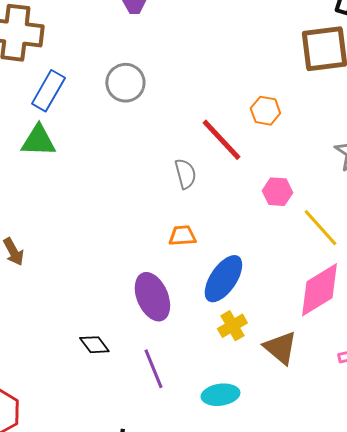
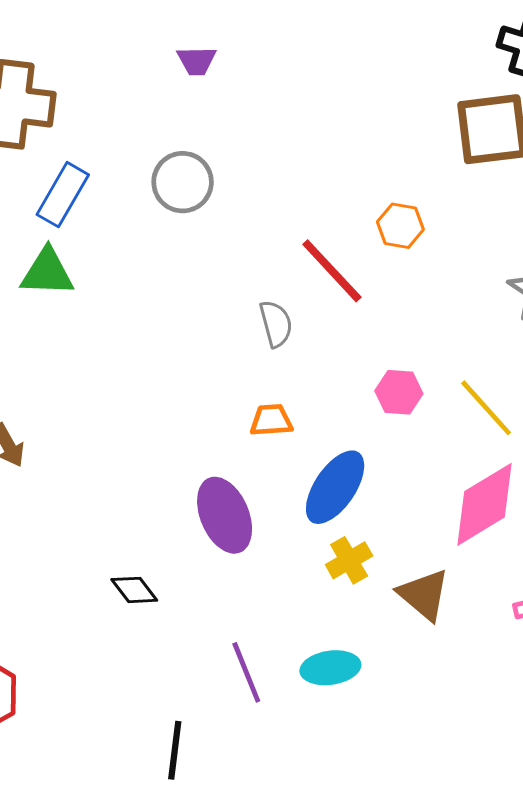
pink hexagon: (277, 192) -> (399, 392), moved
purple line: (153, 369) -> (246, 672), moved

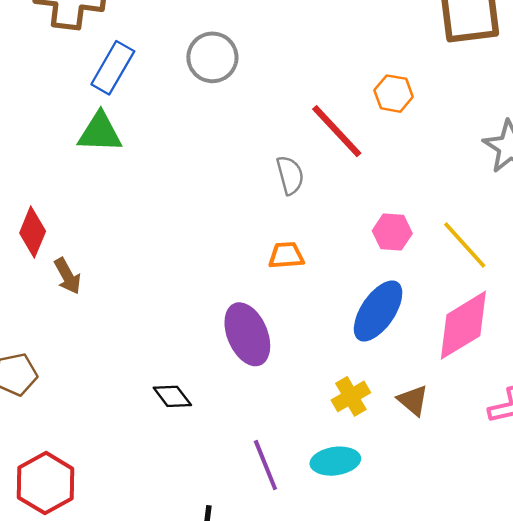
blue ellipse: (335, 487) -> (378, 311), moved
yellow cross: (349, 560) -> (351, 396), moved
brown triangle: (424, 595) -> (413, 400), size x0.7

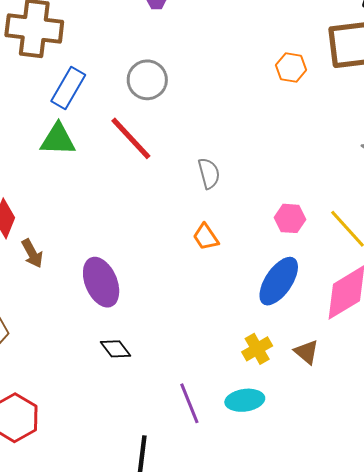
orange hexagon: (394, 94) -> (291, 68), moved
red line: (337, 131) -> (131, 138), moved
orange trapezoid: (286, 255) -> (206, 237), turned -120
purple ellipse: (247, 334) -> (101, 282), moved

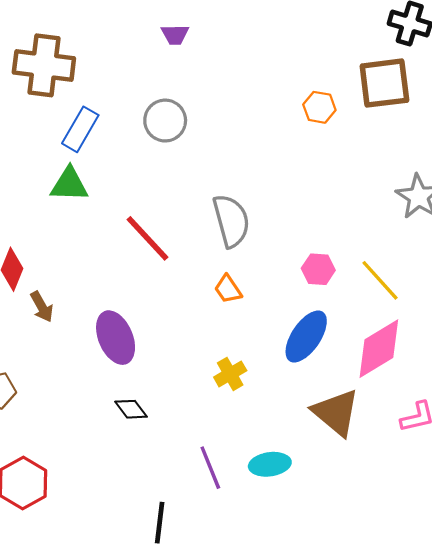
red line: (131, 138) -> (148, 238), moved
gray semicircle: (209, 173) -> (231, 221), size x1.6
yellow cross: (257, 349) -> (230, 374), moved
brown triangle: (306, 352) -> (336, 412), size x1.8

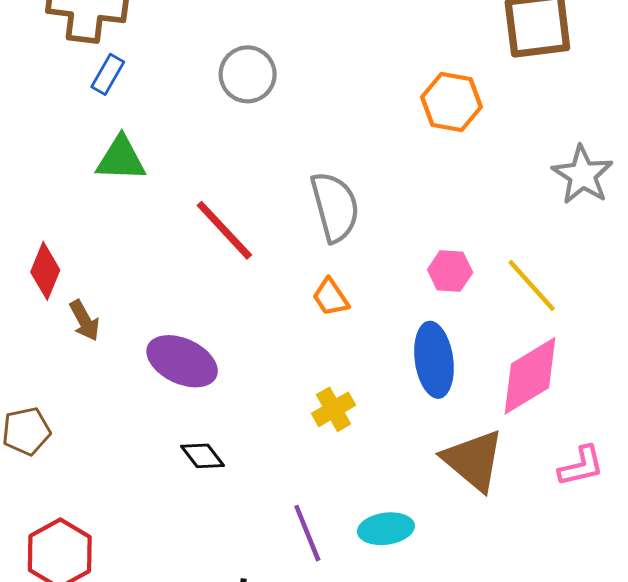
orange hexagon: (319, 107) -> (451, 102), moved, size x1.4
blue rectangle: (80, 129) -> (108, 74), moved, size x0.7
blue ellipse: (306, 336) -> (434, 360), turned -42
purple ellipse: (116, 338) -> (182, 361), turned -42

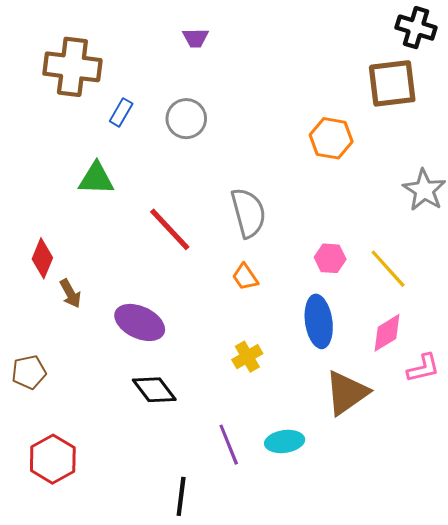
blue rectangle: (108, 74) -> (121, 112), moved
pink diamond: (530, 376) -> (387, 333), size x0.7
black diamond: (202, 456) -> (154, 390), size x1.4
brown triangle: (473, 460) -> (347, 393), turned 45
pink L-shape: (581, 466) -> (423, 368), moved

